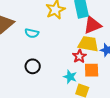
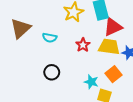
red star: (79, 56) -> (83, 45), moved
orange square: (92, 70) -> (113, 74), turned -35

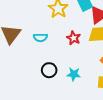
cyan star: (91, 82) -> (74, 74), moved

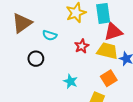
black circle: (49, 70) -> (36, 59), moved

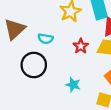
black circle: (36, 59) -> (34, 65), size x1.5

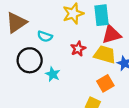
cyan star: (73, 85) -> (53, 74), moved

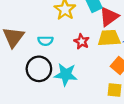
cyan star: (53, 74) -> (66, 74), size x1.5

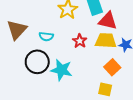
red triangle: (109, 17) -> (108, 21), turned 42

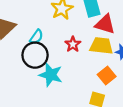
cyan semicircle: (46, 36) -> (36, 37), turned -64
black circle: (37, 62) -> (35, 55), moved

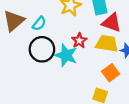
cyan semicircle: (36, 37) -> (39, 24), moved
cyan star: (51, 75) -> (66, 55), moved

